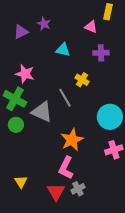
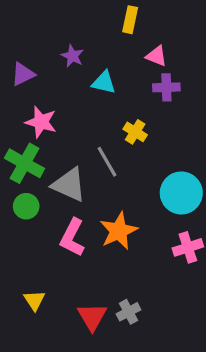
yellow rectangle: (108, 12) -> (130, 20), moved
purple star: (44, 24) -> (72, 56), moved
pink triangle: (91, 27) -> (157, 56), moved
purple triangle: (21, 32) -> (23, 74), moved
pink L-shape: (66, 168) -> (72, 238), moved

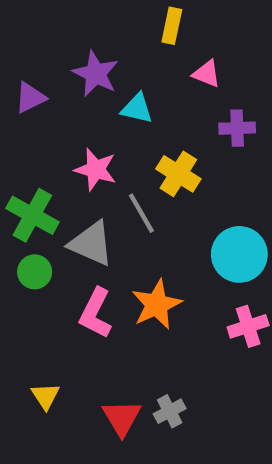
purple star: (72, 56) -> (96, 74), size x1.5
purple cross: (166, 87) -> (237, 128), moved
pink star: (41, 122) -> (96, 169), moved
yellow cross: (135, 132) -> (178, 174), size x1.4

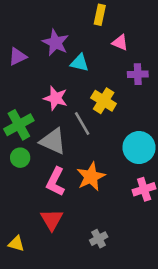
green cross: (32, 215) -> (19, 125), turned 32
yellow triangle: (45, 396) -> (16, 244), moved, turned -42
red triangle: (122, 418) -> (52, 220), moved

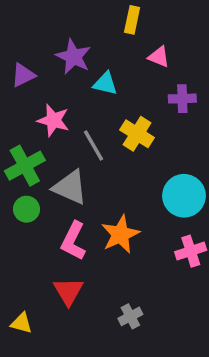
pink star: (56, 98) -> (53, 120), moved
gray line: (82, 123) -> (94, 145), moved

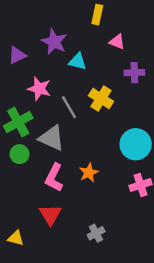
orange star: (120, 234) -> (89, 173), size x0.7

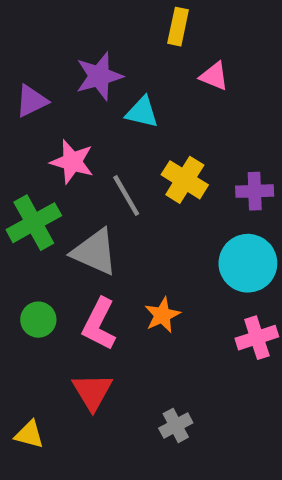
purple star: (54, 42) -> (99, 76), turned 30
purple cross: (134, 73) -> (255, 191), moved
green circle: (19, 154) -> (38, 320), moved

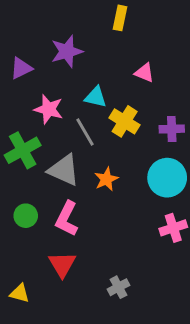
pink triangle: (214, 76) -> (144, 73), moved
cyan triangle: (142, 112) -> (96, 97), moved
orange star: (162, 315) -> (106, 179), moved

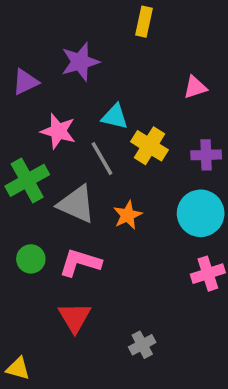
pink triangle: (144, 73) -> (195, 87), moved, turned -40
pink L-shape: (67, 219) -> (80, 263), turned 80
yellow triangle: (20, 293) -> (18, 368), moved

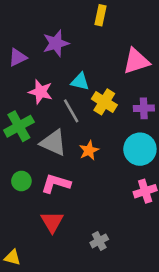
pink triangle: (195, 87) -> (136, 61), size x1.6

